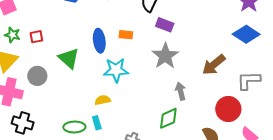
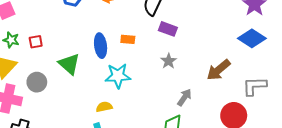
gray star: (165, 56) -> (169, 61), size x0.6
gray arrow: (181, 91) -> (184, 97), turned 48

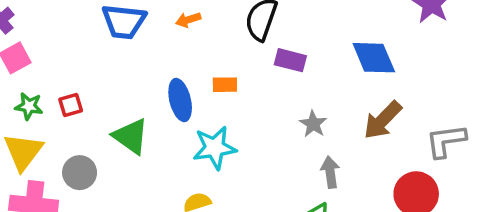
blue diamond: (252, 38) -> (374, 58), moved, turned 40
gray star: (169, 61) -> (313, 124), moved
gray arrow: (184, 97) -> (330, 172), turned -36

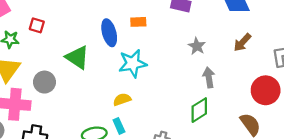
red square: (71, 105) -> (37, 25), moved, turned 35
brown arrow: (383, 120) -> (242, 42), size x0.7

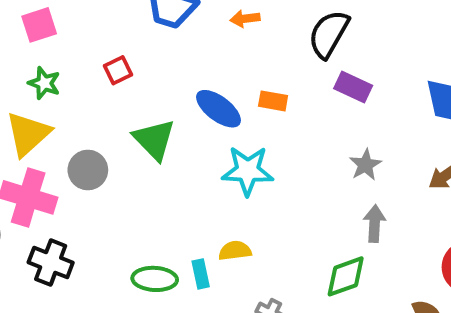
red square: (37, 25) -> (118, 70), moved, turned 35
blue ellipse: (109, 33) -> (218, 109), turned -50
yellow semicircle: (122, 99) -> (235, 251), moved

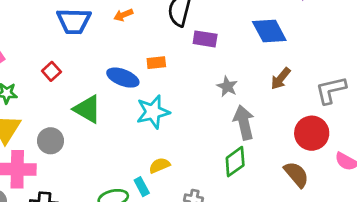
gray arrow: (375, 224) -> (244, 122), size x1.4

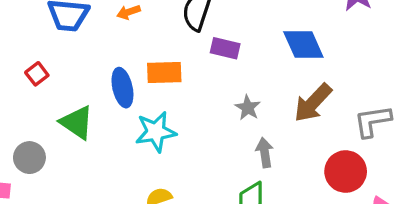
orange rectangle: (156, 63) -> (164, 72), size x1.5
blue ellipse: (123, 78) -> (122, 88), turned 52
brown arrow: (281, 79) -> (313, 103), size x1.5
gray arrow: (244, 122) -> (265, 153), size x0.7

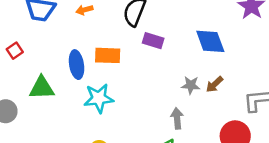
brown arrow: (313, 103) -> (214, 84), size x0.6
gray star: (248, 108) -> (191, 85), moved, turned -30
green triangle: (77, 123) -> (42, 88), turned -40

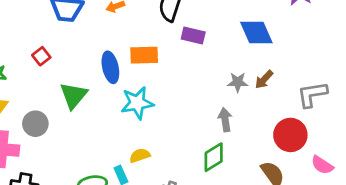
green triangle: (42, 88) -> (74, 95), turned -44

